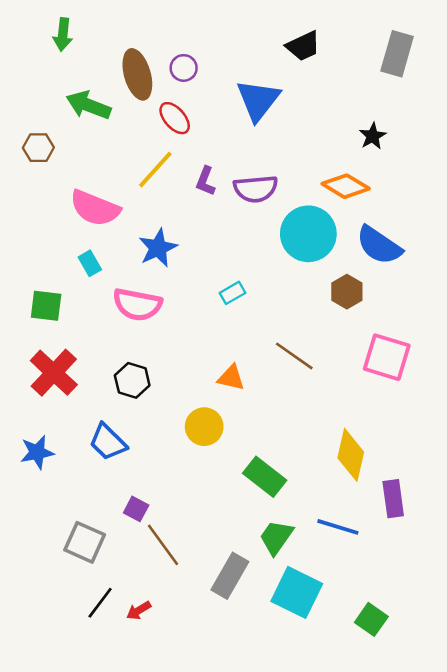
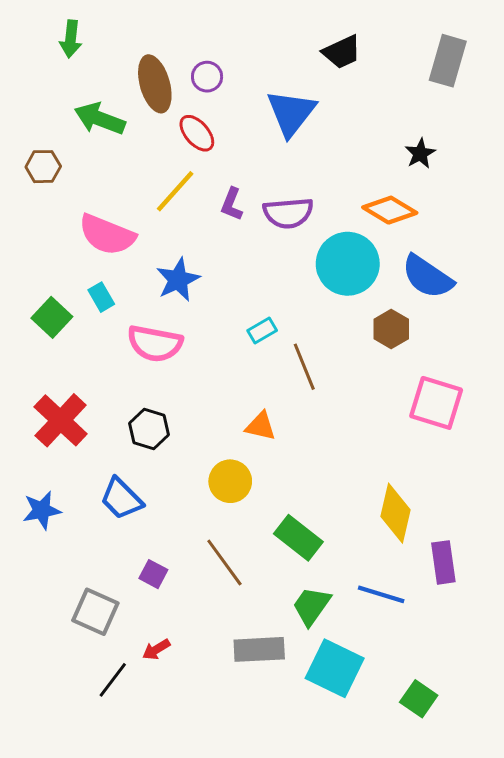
green square: (46, 306) -> (52, 317), moved, turned 36
brown line: (294, 356) -> (304, 367), moved, turned 33
brown line: (163, 545) -> (224, 562), moved
gray rectangle: (230, 576) -> (259, 649), turned 57
red arrow: (139, 610) -> (156, 649), moved

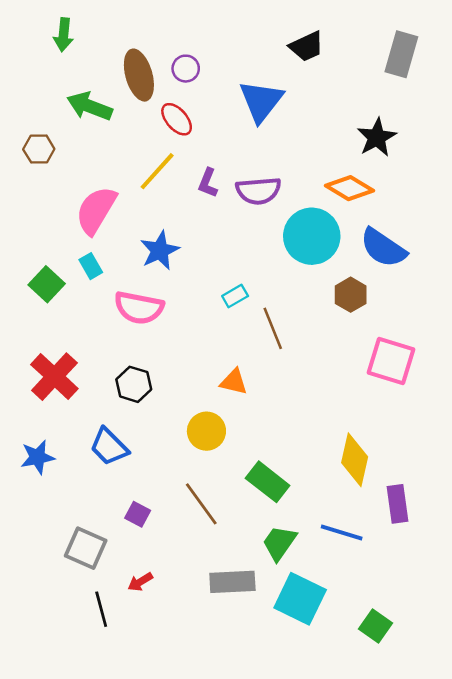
black star: (420, 154) -> (377, 137), size x1.4
pink semicircle: (107, 235) -> (96, 210), turned 99
black line: (113, 680) -> (101, 609), turned -52

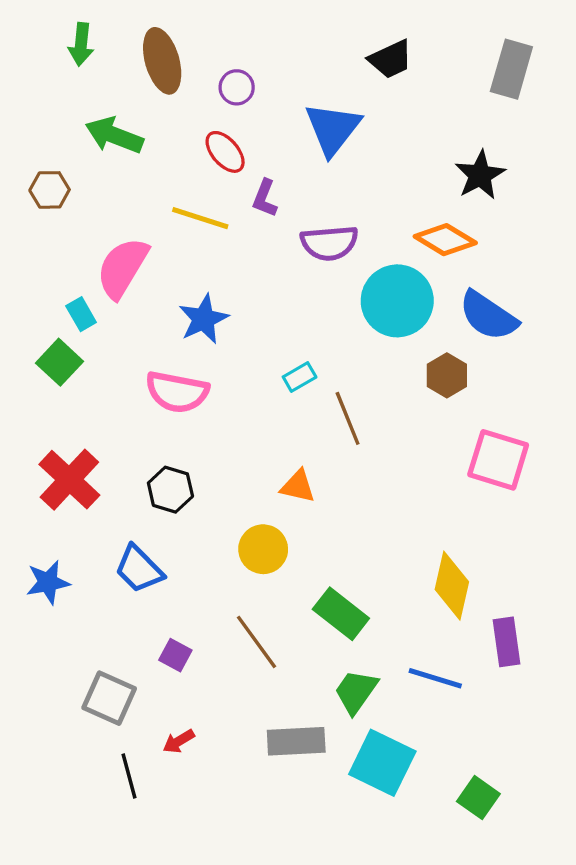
brown ellipse: (139, 75) -> (162, 61), moved
yellow line: (157, 171) -> (200, 218), turned 66
purple L-shape: (208, 183) -> (265, 198), moved
cyan rectangle: (91, 266) -> (81, 314), moved

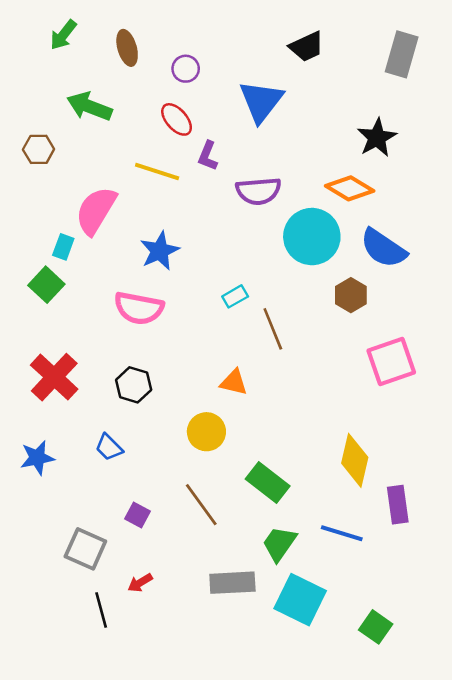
green arrow: (81, 44) -> (63, 35), turned 32
brown ellipse: (162, 61) -> (127, 48), size x0.7
cyan rectangle: (81, 314) -> (63, 247), turned 50
pink square: (498, 460) -> (391, 361), turned -36
blue trapezoid: (139, 569) -> (109, 447), size x0.7

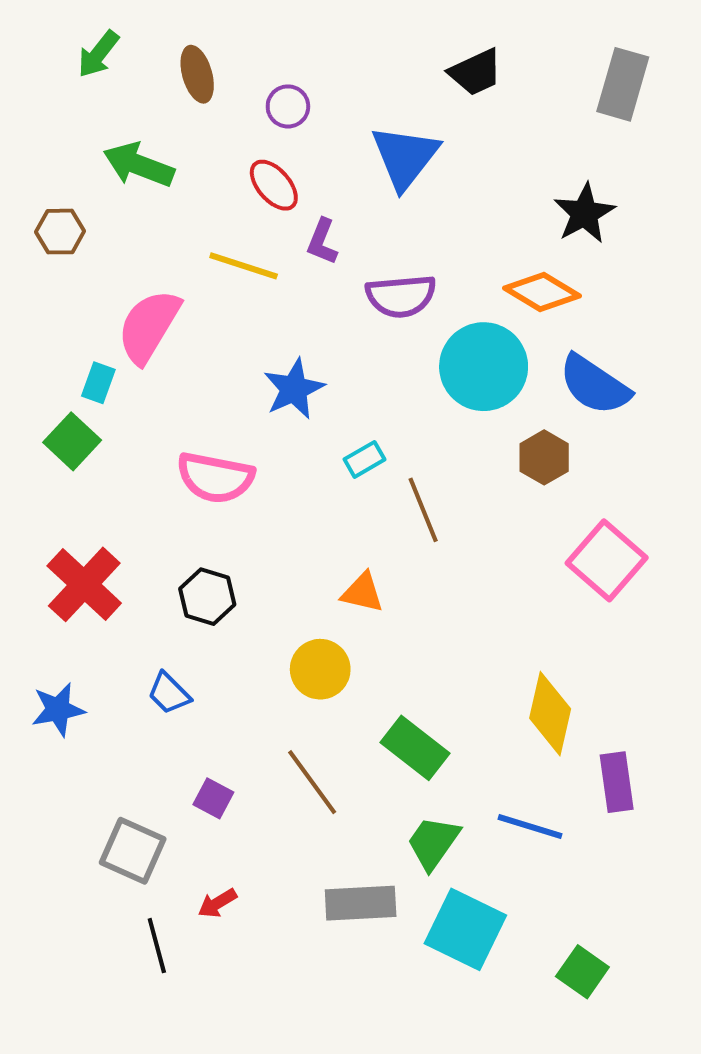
blue star: (160, 251) -> (294, 389), moved
pink square: (391, 361) -> (607, 560), turned -30

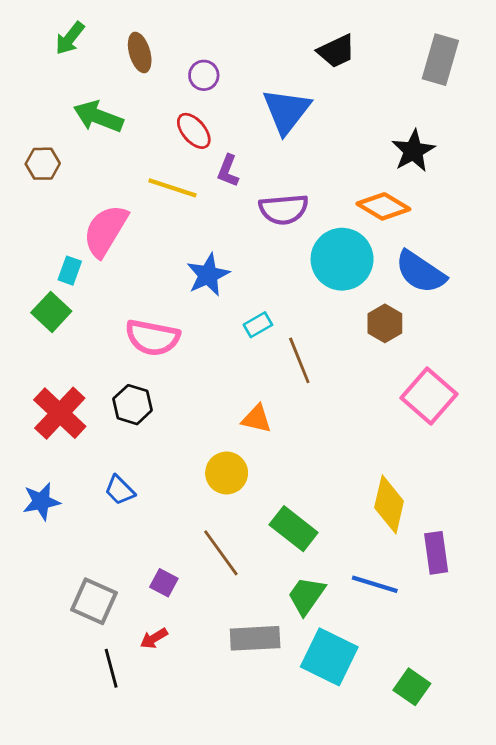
black hexagon: (207, 597) -> (133, 405), moved
purple square: (213, 798) -> (164, 583), moved

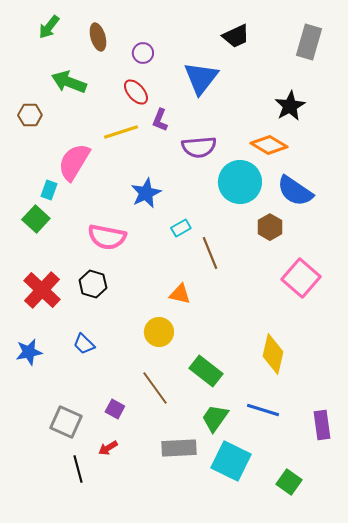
yellow line: (172, 188) -> (121, 132), turned -36
purple rectangle: (436, 553) -> (322, 425), moved

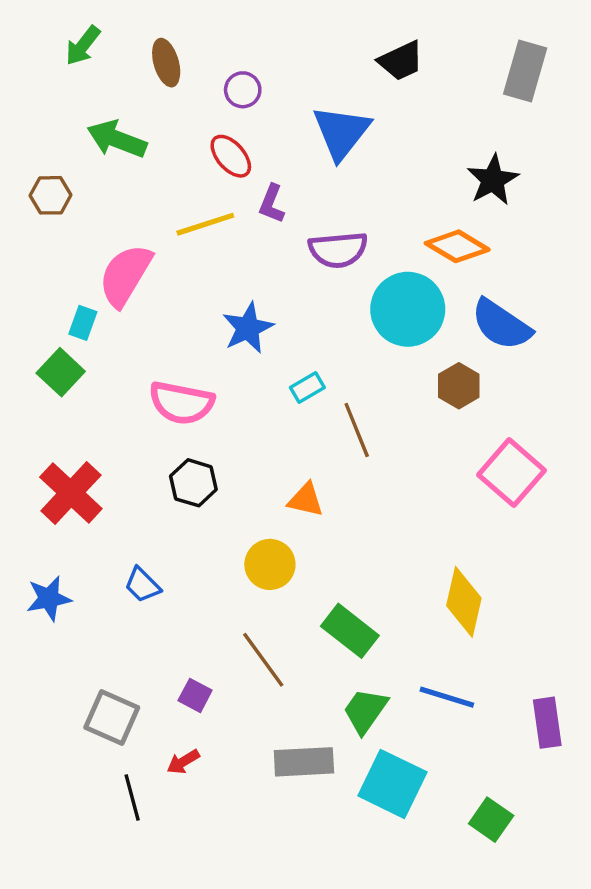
black hexagon: (93, 284) -> (193, 483), moved

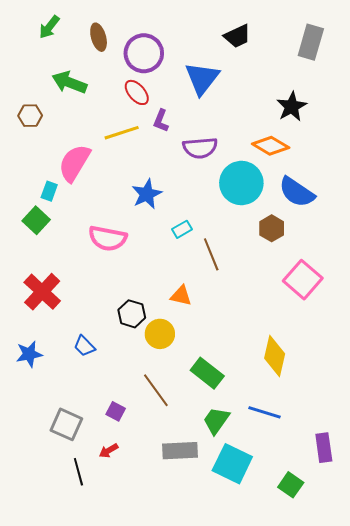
purple circle: (243, 90) -> (144, 53), size x1.8
black hexagon: (193, 483) -> (132, 314), moved
purple rectangle: (547, 723) -> (324, 448), moved

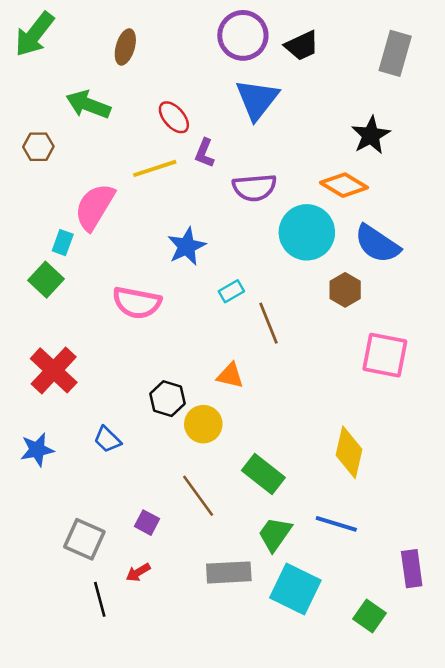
green arrow: (49, 27) -> (35, 34), moved, size x1.5
brown ellipse: (99, 37) -> (125, 47), turned 32
purple circle: (144, 53) -> (243, 35), moved
pink square: (303, 280) -> (385, 355), turned -30

